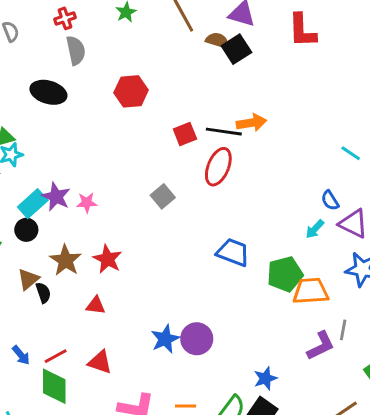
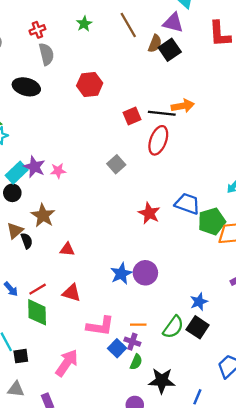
brown semicircle: (218, 41) -> (155, 44), turned 96
blue trapezoid: (233, 252) -> (187, 204), moved
red star: (107, 259) -> (149, 213), moved

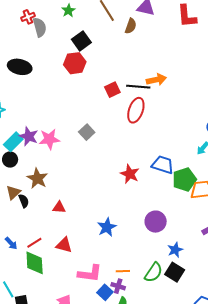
black square: (170, 50) -> (81, 41), moved
gray semicircle: (46, 54) -> (40, 27), moved
gray square: (116, 164) -> (87, 132), moved
pink star: (58, 171) -> (49, 139), size x1.5
purple circle: (145, 273) -> (156, 222), moved

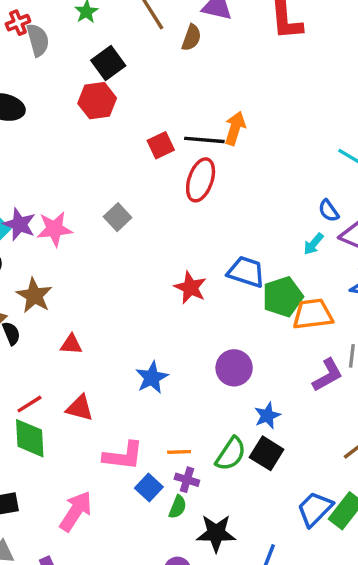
orange arrow: (156, 80) -> (235, 128), turned -60
purple cross: (118, 286) -> (187, 480), moved

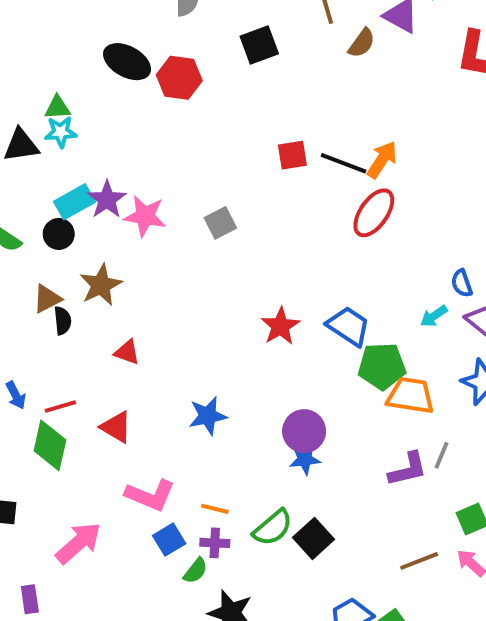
red hexagon: (97, 101) -> (179, 78), moved
red ellipse: (201, 180) -> (374, 213), moved
blue star: (267, 416) -> (305, 459), moved
purple cross: (187, 480) -> (215, 543), turned -30

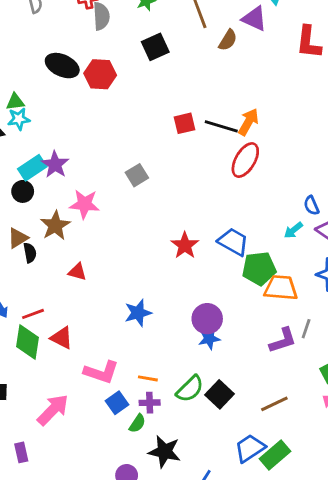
pink star: (145, 216) -> (85, 204), moved
red triangle: (116, 427) -> (62, 338), moved
brown line: (419, 561) -> (274, 404), moved

